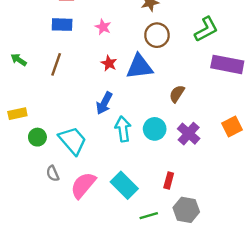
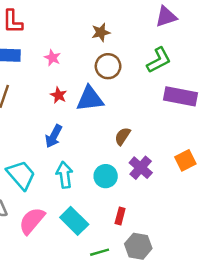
brown semicircle: (177, 94) -> (123, 136), moved
cyan arrow: (123, 129) -> (65, 175), moved
cyan circle: (155, 129) -> (106, 176), moved

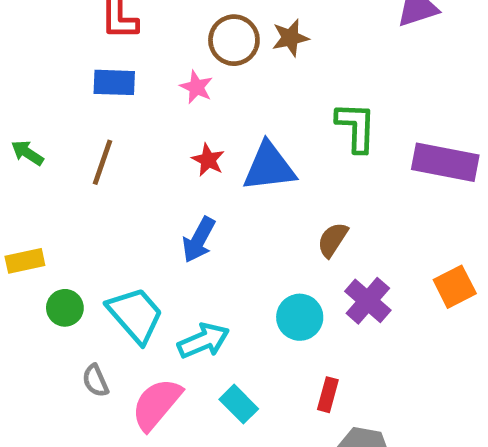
green L-shape: (159, 60) -> (356, 127), moved, turned -60
brown circle: (108, 66) -> (234, 40), moved
cyan arrow: (65, 175) -> (203, 341), moved, turned 75
cyan rectangle: (74, 221) -> (239, 404), size x0.7

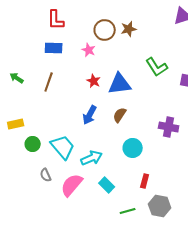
green L-shape: (356, 127) -> (157, 67), turned 145
brown semicircle: (333, 240) -> (120, 115), moved
purple cross: (368, 301) -> (169, 127), moved, turned -30

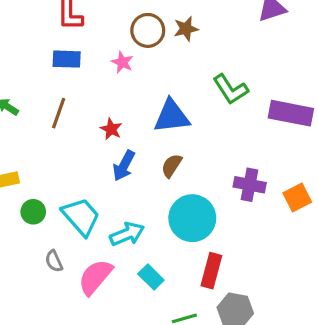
red star: (94, 81) -> (111, 129), moved
cyan circle: (133, 148) -> (192, 218), size x1.5
red rectangle: (145, 181) -> (211, 271), size x1.5

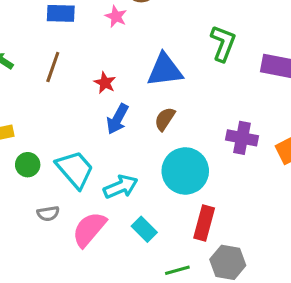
green L-shape: (230, 89) -> (223, 43), turned -126
gray semicircle: (54, 261) -> (48, 214), turned -75

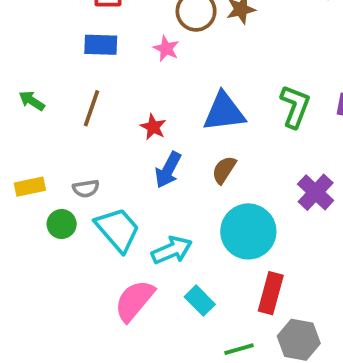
green L-shape: (223, 43) -> (295, 106), moved
purple cross: (242, 138) -> (316, 192), turned 32
gray semicircle: (48, 214) -> (86, 189), moved

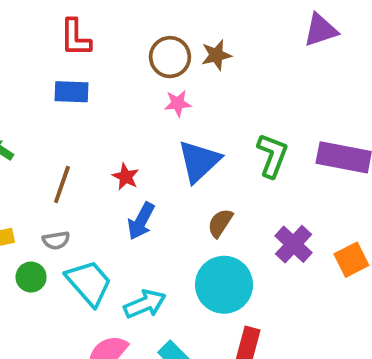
pink star: (166, 48) -> (178, 103), moved, turned -30
brown line: (91, 108) -> (62, 184), moved
blue triangle: (224, 112) -> (199, 161), turned -36
brown semicircle: (224, 170) -> (220, 223), moved

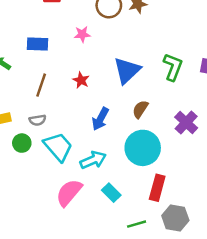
blue rectangle: (72, 92) -> (38, 44), moved
pink star: (178, 103) -> (82, 34), moved
blue arrow: (141, 221) -> (100, 119), moved

